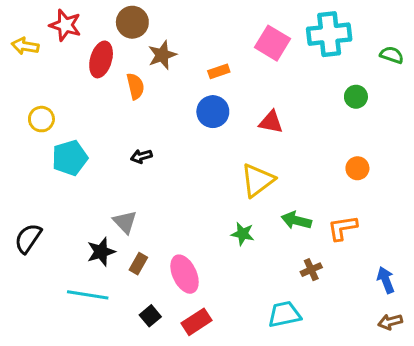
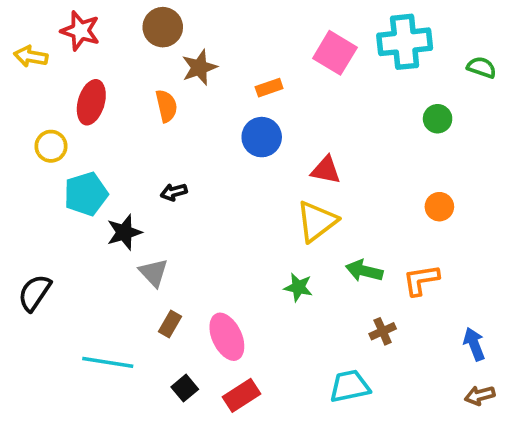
red ellipse: (101, 59) -> (91, 102), moved
red triangle: (271, 122) -> (326, 170), moved
black star: (101, 252) -> (124, 232), moved

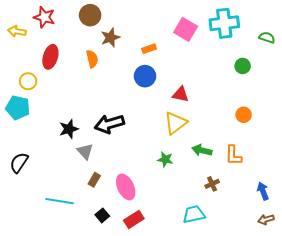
black arrow: (174, 192) -> (109, 124), moved, size x2.0
cyan pentagon: (86, 194) -> (18, 108), moved, turned 30
orange L-shape: (421, 280) -> (233, 155), turned -80

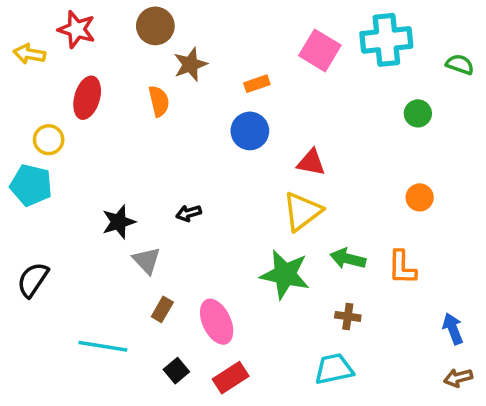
black arrow: (109, 124) -> (189, 213), size x0.5
green star: (165, 159) -> (285, 274), size x1.8
brown cross: (212, 184) -> (348, 316), moved, turned 32

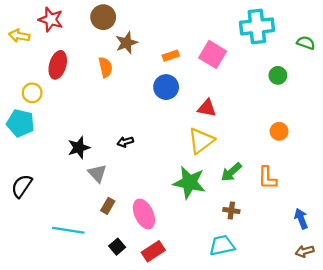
pink square: (320, 50) -> (213, 54), moved
green arrow: (348, 259) -> (231, 172), turned -55

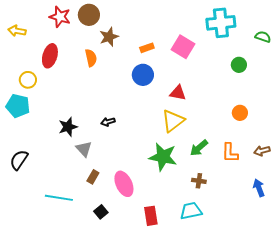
red star: (51, 19) -> (60, 17), moved
red rectangle: (153, 251) -> (151, 216), moved, turned -66
brown arrow: (305, 251) -> (262, 151), moved

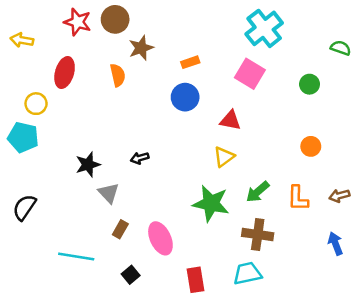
cyan cross: (221, 23) -> (264, 28), moved, turned -32
pink square: (183, 47) -> (250, 74), moved
yellow triangle: (173, 121) -> (224, 157), size x0.7
brown cross: (199, 181) -> (258, 235), size x1.6

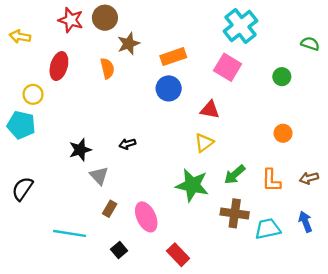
orange rectangle: (190, 62) -> (173, 57), size x1.5
cyan trapezoid: (247, 273) -> (268, 229), moved
red rectangle: (195, 280) -> (178, 255), turned -35

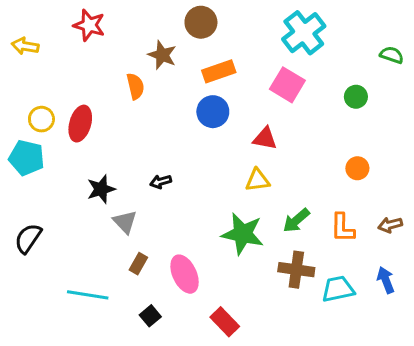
brown circle: (105, 18) -> (201, 22), moved
brown star: (129, 44) -> (162, 55), turned -30
red ellipse: (59, 66) -> (80, 124), moved
yellow triangle: (204, 143) -> (258, 180), turned 30

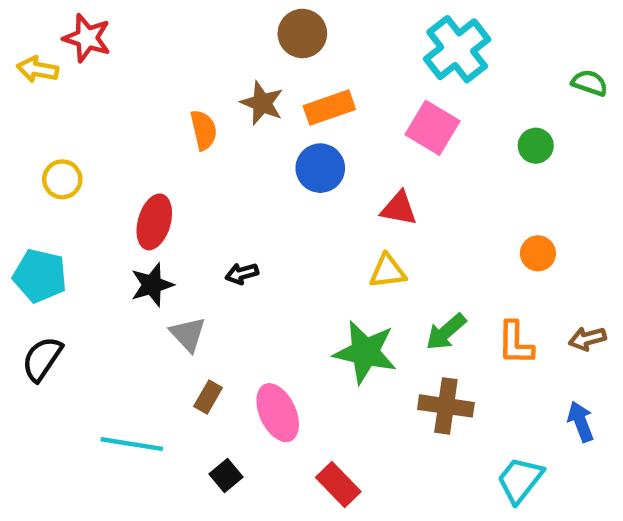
red star: (89, 25) -> (87, 38), moved
brown star: (162, 55) -> (262, 103), moved
red ellipse: (80, 124) -> (154, 222), moved
cyan pentagon: (27, 158) -> (40, 276), moved
cyan trapezoid: (338, 289) -> (520, 480), moved, turned -40

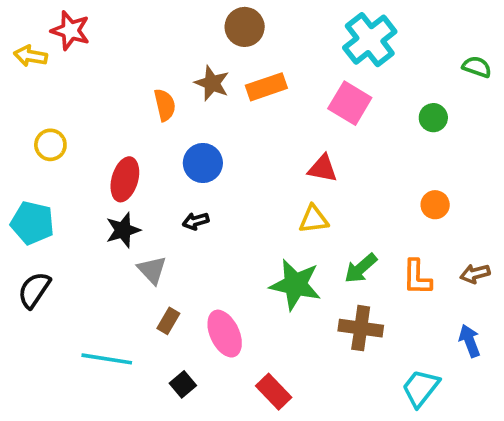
blue circle: (320, 168) -> (203, 163), moved

